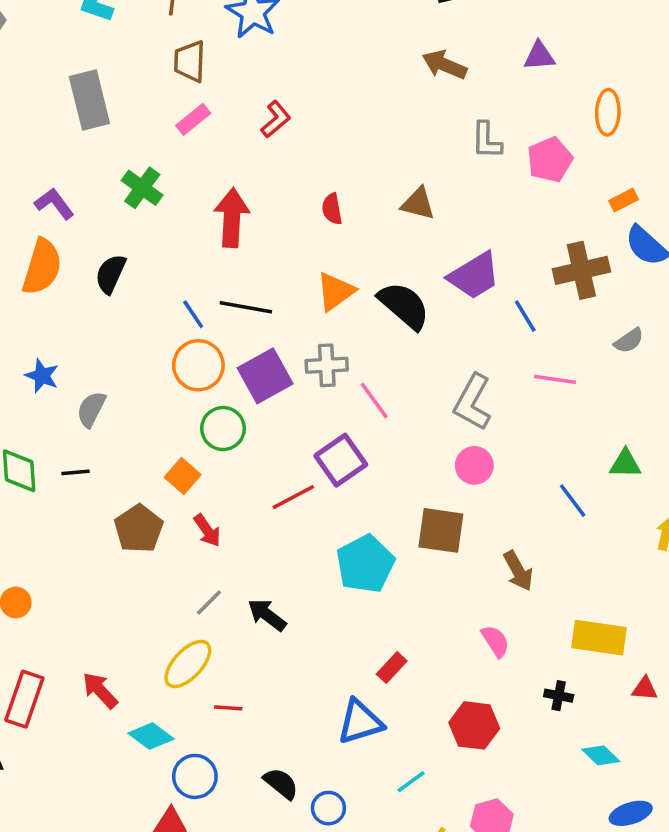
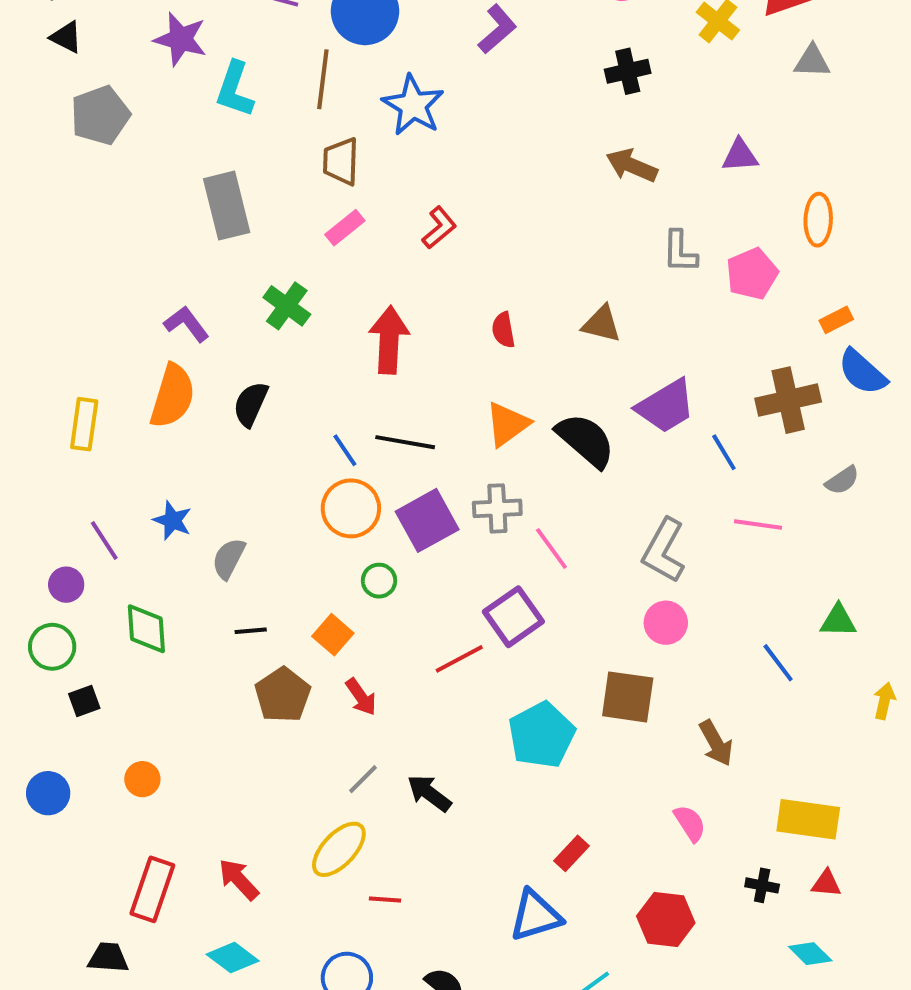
green circle: (223, 429) -> (379, 581), size x0.7
black line: (75, 472) -> (251, 631), moved
red triangle: (645, 689) -> (826, 883), moved
cyan diamond: (151, 736) -> (233, 958), moved

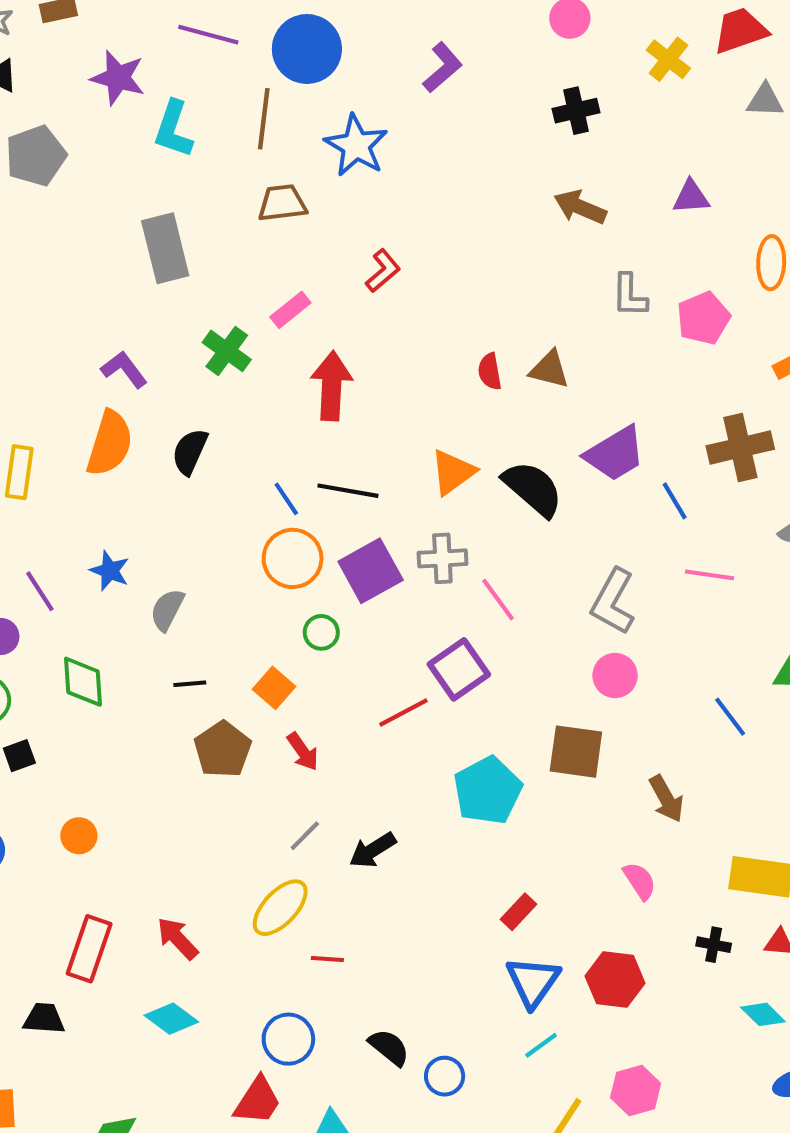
brown trapezoid: (341, 161) -> (282, 203), turned 81
pink rectangle: (345, 228) -> (290, 310), moved
red semicircle: (503, 330) -> (490, 371), moved
black arrow: (429, 793) -> (373, 850), turned -69
blue triangle: (535, 915) -> (533, 982), moved, turned -38

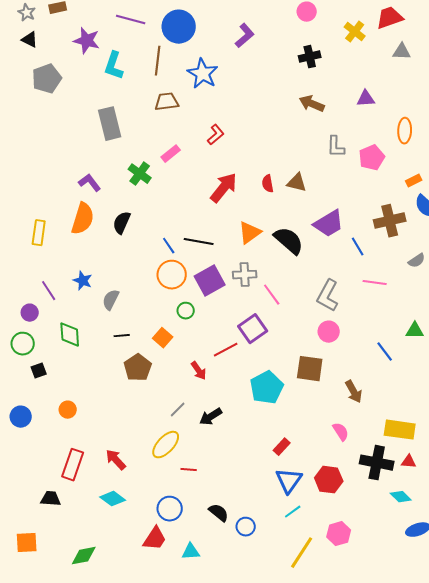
red arrow: (332, 386) -> (224, 188), moved, turned 36
red arrow: (303, 752) -> (199, 371), moved
black cross: (714, 945) -> (377, 463), size x2.0

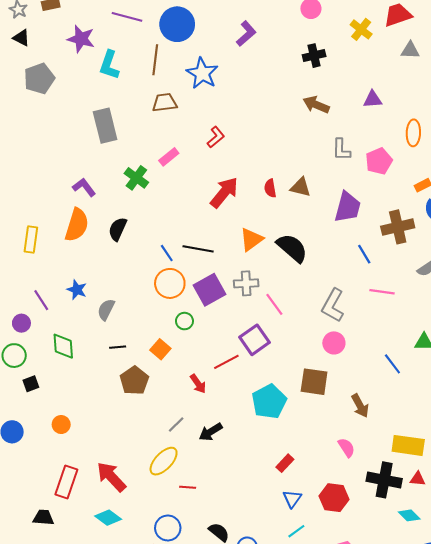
purple trapezoid: (329, 224) -> (348, 207), moved, turned -44
red arrow: (116, 460) -> (111, 477), size x1.4
blue triangle: (289, 481) -> (292, 499), size x0.7

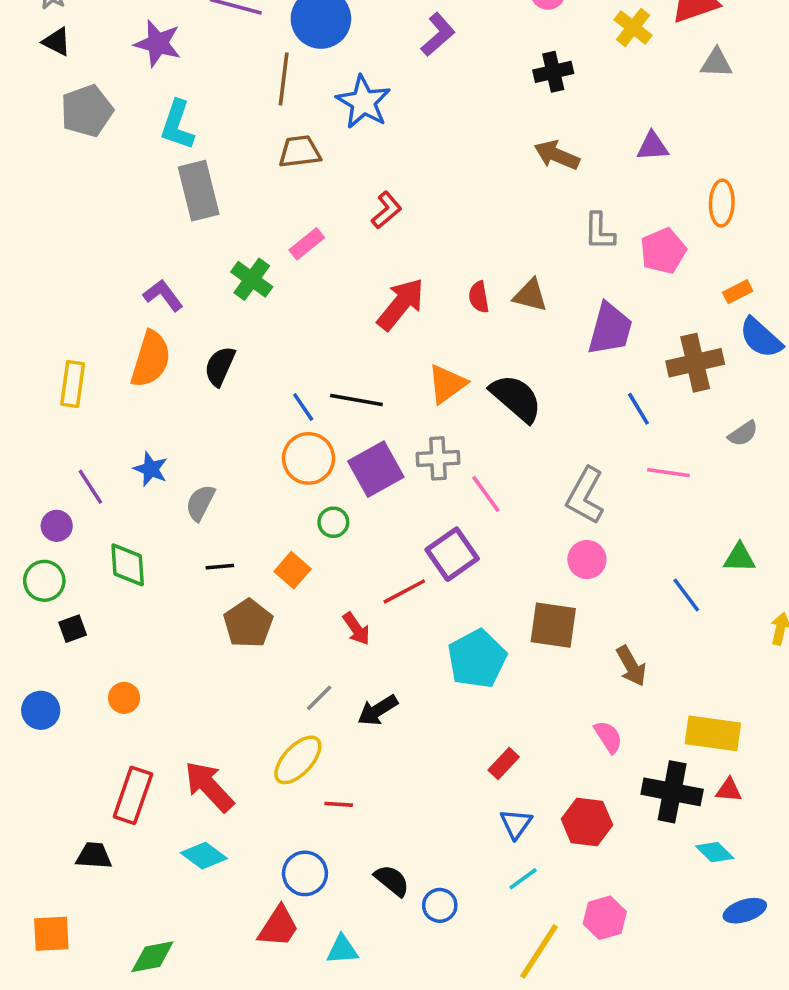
cyan L-shape: (109, 65) -> (177, 125), moved

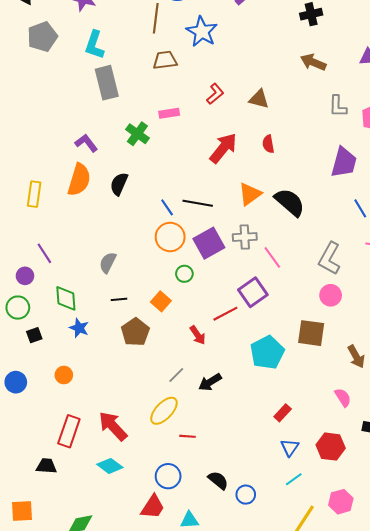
pink rectangle: (307, 244) -> (169, 113), turned 30
brown triangle: (530, 295) -> (259, 99), moved
blue star: (151, 469) -> (79, 328), moved

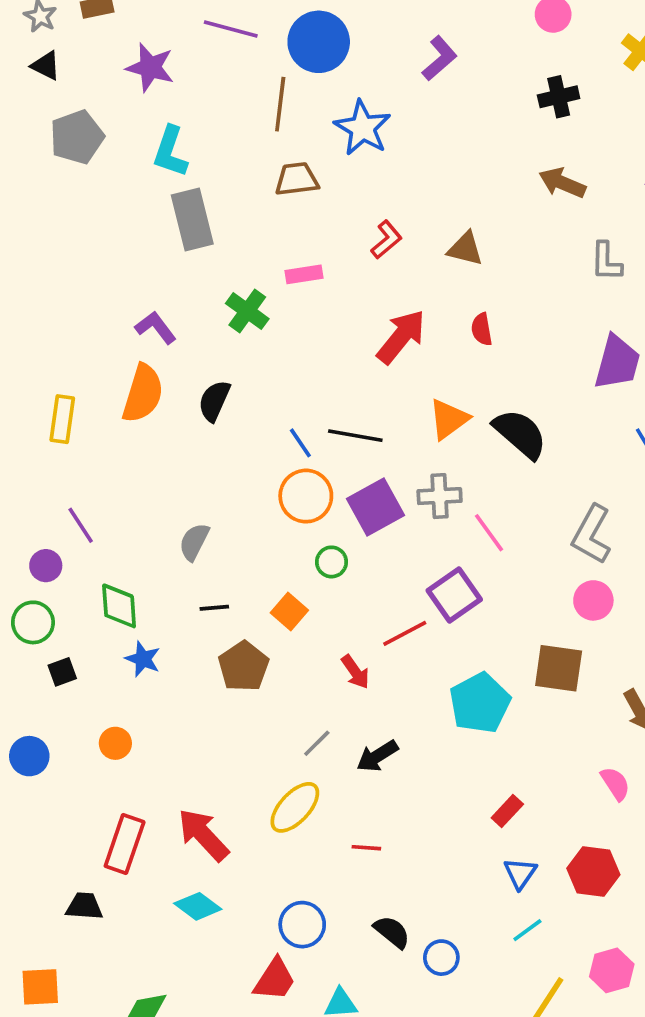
red line: (187, 436) -> (366, 848), moved

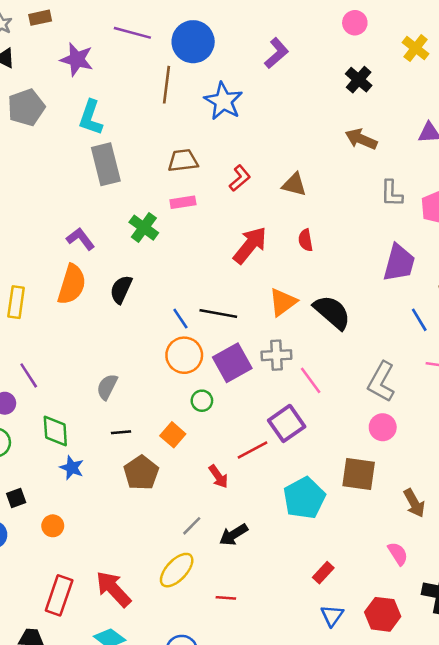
black cross: (559, 97) -> (359, 80), turned -36
brown trapezoid: (297, 179) -> (183, 161), moved
black square: (62, 672) -> (16, 498), moved

